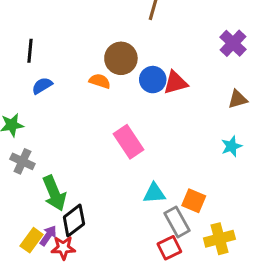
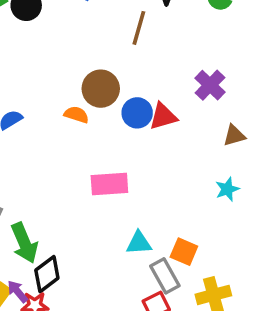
purple cross: (233, 43) -> (210, 85), moved
pink rectangle: (129, 142) -> (109, 184), turned -60
purple arrow: (48, 236) -> (17, 291), turned -75

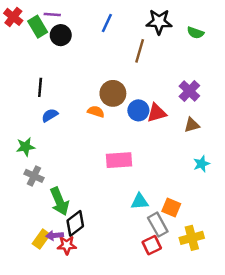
brown triangle: (234, 135) -> (192, 125), moved
purple arrow: (17, 291) -> (55, 235), turned -56

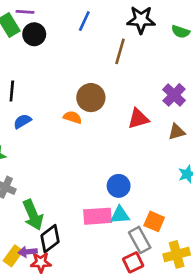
blue circle: (138, 110) -> (119, 186), moved
pink rectangle: (119, 160) -> (98, 216), moved

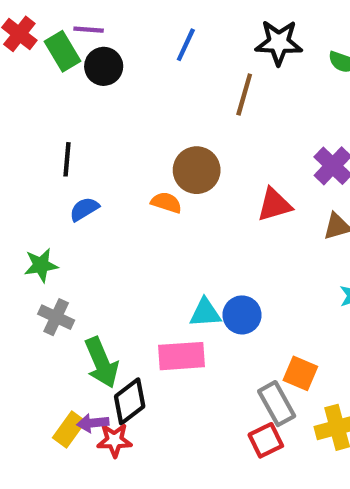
cyan triangle: (120, 215) -> (205, 313), moved
pink rectangle: (98, 216) -> (181, 356), moved

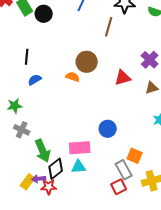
cyan triangle: (205, 313) -> (79, 167), moved

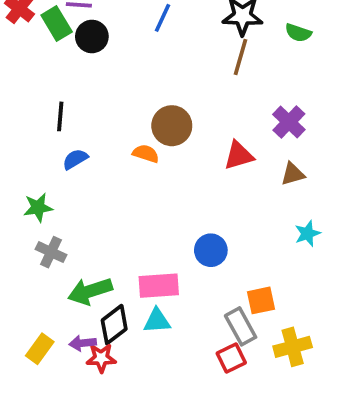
brown line: (109, 27) -> (241, 57), moved
green arrow: (43, 151) -> (90, 291), turned 95
orange square: (135, 156) -> (261, 300), turned -35
yellow rectangle: (28, 182) -> (40, 349), moved

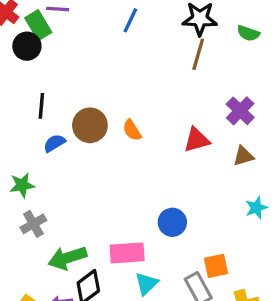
black circle: (92, 36) -> (27, 46), moved
brown circle: (172, 126) -> (90, 125), moved
orange semicircle: (146, 154) -> (132, 130), moved, turned -140
gray cross: (51, 252) -> (33, 224), turned 35
cyan triangle: (157, 321) -> (146, 284), moved, turned -40

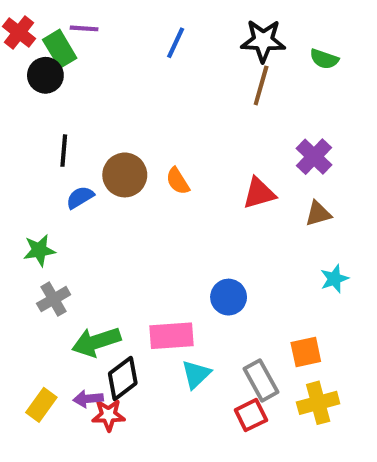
orange square: (216, 266) -> (306, 352), moved

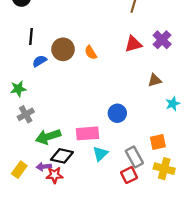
red triangle: (259, 193) -> (133, 44), moved
brown triangle: (318, 214) -> (155, 80), moved
black diamond: (123, 378) -> (62, 156), turned 50
yellow cross: (318, 403) -> (164, 169), turned 30

